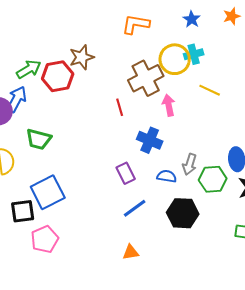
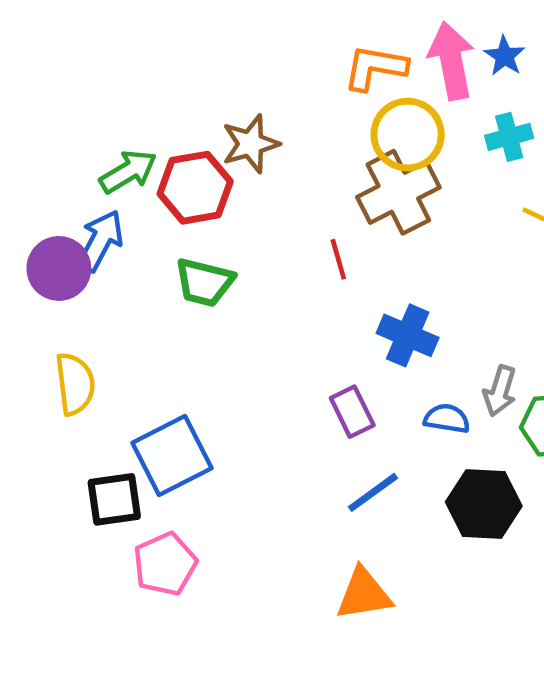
yellow circle: (175, 59) -> (408, 135), moved
pink arrow: (169, 105) -> (451, 61), moved, size x1.5
green trapezoid: (39, 139) -> (204, 282), moved
orange triangle: (131, 252) -> (364, 594), size x1.5

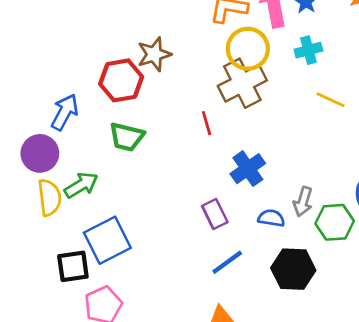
green arrow: (128, 171) -> (81, 185), moved
purple circle: (59, 268) -> (40, 153), moved
blue cross: (408, 335) -> (248, 169), turned 32

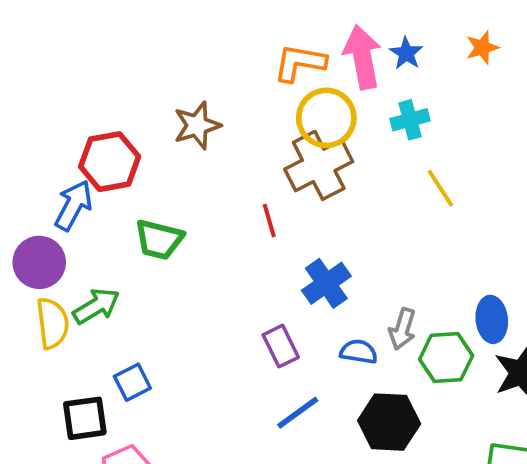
red hexagon: (121, 80) -> (110, 162), moved
yellow line: (330, 100) -> (440, 188), turned 32
blue square: (107, 240) -> (132, 382), size x0.6

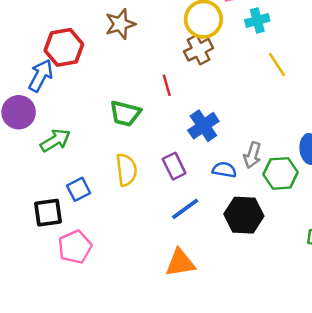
brown cross: (319, 165) -> (199, 50), size x0.7
green trapezoid: (159, 240) -> (125, 113), moved
yellow semicircle: (53, 323) -> (126, 170), moved

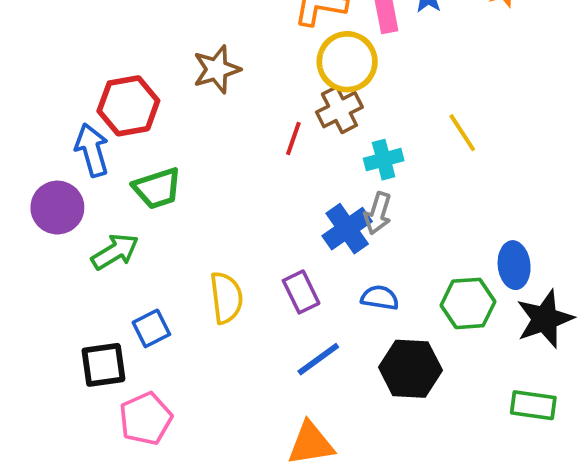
cyan cross: (257, 20) -> (384, 160), moved
blue arrow: (41, 76) -> (92, 150), turned -44
red line: (167, 85) -> (293, 138), moved, turned 35
green trapezoid: (125, 113) -> (157, 188), moved, turned -32
gray arrow: (252, 155) -> (378, 213), moved

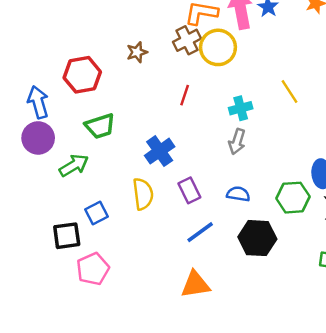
brown star: (217, 69) -> (137, 52), size x0.7
brown cross: (339, 110) -> (187, 40), moved
blue arrow: (92, 150) -> (38, 102), moved
blue cross: (347, 229) -> (160, 151), moved

